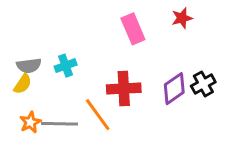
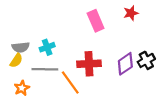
gray line: (59, 124) -> (45, 69), moved

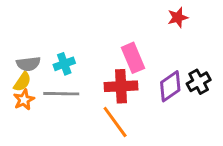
pink rectangle: (96, 21) -> (133, 58), moved
orange line: (70, 82) -> (115, 122), moved
orange star: (22, 88) -> (24, 100), moved

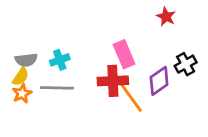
red star: (178, 18) -> (166, 17), turned -30
black cross: (199, 82) -> (186, 64), moved
orange line: (115, 122) -> (131, 98), moved

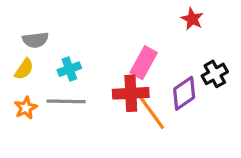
pink rectangle: (124, 54) -> (144, 63), turned 52
gray semicircle: (26, 60) -> (35, 40), moved
yellow semicircle: (21, 77) -> (24, 69), moved

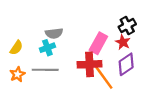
red star: (192, 19) -> (123, 42), moved
gray semicircle: (35, 40) -> (54, 33), moved
black cross: (215, 74) -> (127, 25), moved

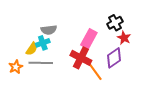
red star: (123, 42) -> (124, 38), moved
yellow semicircle: (16, 48) -> (32, 49), moved
red cross: (90, 64) -> (81, 58), turned 30

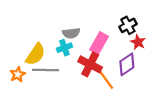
gray semicircle: (49, 30) -> (71, 33), moved
cyan cross: (43, 43) -> (64, 48), moved
yellow semicircle: (32, 49) -> (35, 54), size x1.5

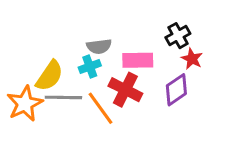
pink rectangle: (99, 43) -> (138, 60), turned 60
orange star: (18, 74) -> (25, 104), size x1.6
orange line: (105, 78) -> (101, 108), moved

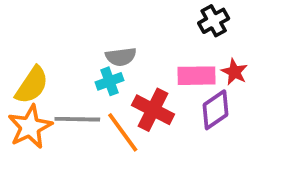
black cross: (178, 36) -> (214, 21), moved
pink rectangle: (138, 60) -> (197, 76), moved
yellow semicircle: (50, 76) -> (32, 85), moved

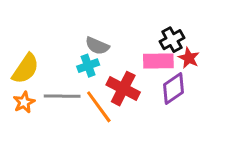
black cross: (214, 21) -> (172, 40), moved
gray semicircle: (121, 57) -> (97, 46), turned 30
orange star: (30, 127) -> (24, 102), size x0.6

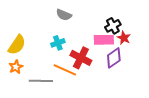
gray semicircle: (97, 46) -> (64, 15), moved
gray line: (62, 96) -> (41, 81), moved
orange line: (99, 107) -> (65, 70), turned -30

